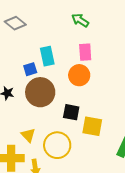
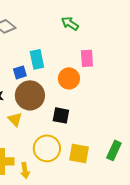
pink rectangle: (85, 52) -> (87, 58), moved
yellow square: (92, 126) -> (79, 153), moved
yellow triangle: (28, 135) -> (15, 119), moved

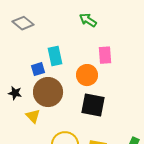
black square: (61, 115) -> (93, 105), moved, size x1.4

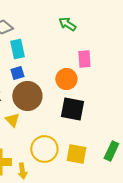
cyan rectangle: (55, 56) -> (17, 49), moved

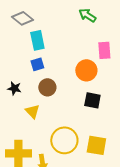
brown circle: (27, 96) -> (47, 87), size x0.6
black square: (72, 109) -> (92, 100), size x0.7

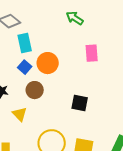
blue square: (37, 64) -> (25, 67), turned -32
orange circle: (86, 70) -> (48, 63), moved

